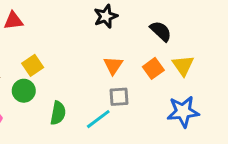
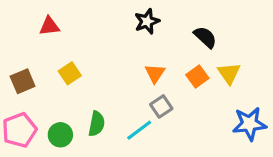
green circle: (24, 91) -> (60, 135), moved
gray square: (119, 97) -> (161, 106), turned -30
blue star: (183, 112) -> (249, 124), moved

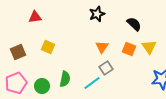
yellow square: (70, 73) -> (48, 47), turned -32
orange square: (197, 77) -> (129, 49), turned -32

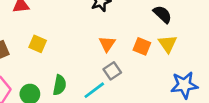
black semicircle: (134, 24) -> (162, 14), moved

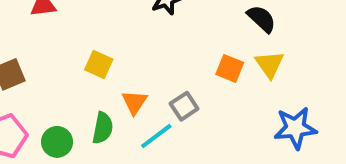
yellow square: (38, 44) -> (99, 64), moved
orange triangle: (107, 44) -> (134, 102), moved

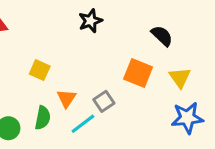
yellow triangle: (269, 64) -> (180, 78), moved
orange square: (230, 68) -> (138, 73), size x1.4

